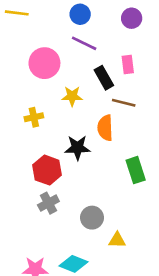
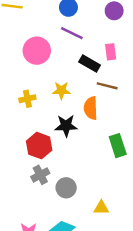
black rectangle: (104, 78) -> (90, 64), turned -30
yellow star: (72, 96) -> (61, 91), moved
gray circle: (92, 218) -> (66, 188), moved

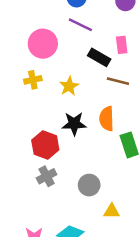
yellow star: (61, 91) -> (69, 86), turned -30
yellow cross: (27, 99) -> (33, 80), moved
orange semicircle: (91, 108) -> (107, 119), moved
gray circle: (66, 188) -> (89, 185), moved

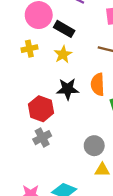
black rectangle: (99, 57) -> (64, 29), moved
gray circle: (89, 185) -> (94, 146), moved

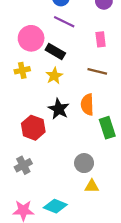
black star: (68, 89) -> (59, 109), turned 30
gray cross: (42, 138) -> (23, 165), moved

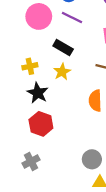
pink circle: (31, 38) -> (39, 16), moved
black star: (59, 109) -> (38, 93), moved

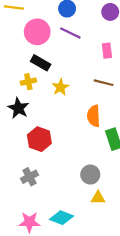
black rectangle: (63, 47) -> (41, 63), moved
black star: (38, 93) -> (18, 108), moved

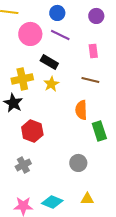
black rectangle: (41, 63) -> (49, 62), moved
yellow cross: (28, 82) -> (22, 79), size x1.5
yellow triangle: (98, 198) -> (87, 199), moved

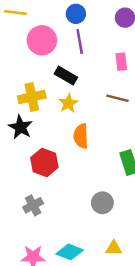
purple line: (60, 35) -> (80, 42), turned 54
orange semicircle: (81, 110) -> (81, 136), moved

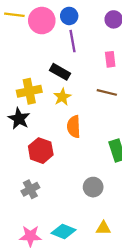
pink circle: (42, 40) -> (42, 21), moved

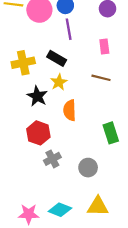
yellow cross: (29, 91) -> (23, 63), moved
black star: (19, 119) -> (37, 96), moved
gray cross: (30, 189) -> (52, 159), moved
yellow triangle: (103, 228) -> (98, 206), size x1.5

